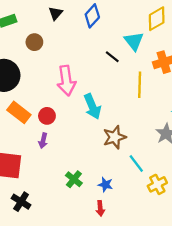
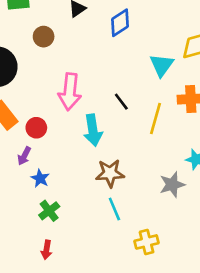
black line: (112, 57) -> (121, 102), moved
cyan line: (136, 164) -> (114, 209), moved
blue star: (105, 185) -> (40, 178), moved
red arrow: (100, 208) -> (46, 250), moved

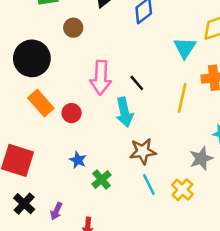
black line: (121, 102) -> (137, 83), moved
purple arrow: (24, 156) -> (56, 211), moved
green cross: (49, 211) -> (102, 180), moved
yellow cross: (147, 242) -> (182, 190), moved, turned -30

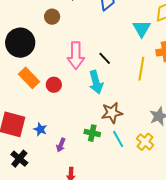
blue star: (78, 160) -> (40, 129), moved
green cross: (102, 180) -> (92, 133), moved, turned -35
purple arrow: (56, 211) -> (61, 145), moved

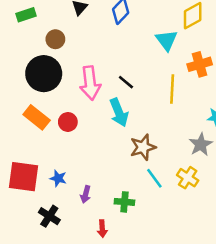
black circle: (20, 43) -> (44, 74), moved
green cross: (92, 133) -> (124, 202), moved
black cross: (19, 159) -> (49, 216), moved

